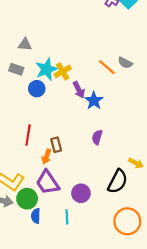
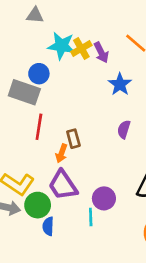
gray rectangle: (16, 69) -> (24, 92), moved, size x1.6
cyan star: (46, 69) -> (61, 46), turned 30
blue circle: (37, 89) -> (39, 74), moved
purple arrow: (79, 90) -> (101, 52), moved
cyan line: (67, 217) -> (91, 217), moved

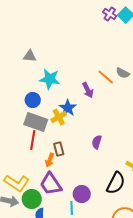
yellow cross: (81, 48) -> (59, 117), moved
purple arrow: (101, 52) -> (88, 90), moved
blue star: (120, 84) -> (68, 108), moved
gray rectangle: (24, 92) -> (36, 122), moved

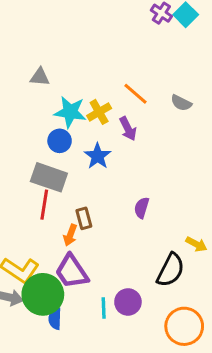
orange line: (106, 77) -> (136, 94), moved
blue circle: (33, 100) -> (60, 141), moved
yellow cross: (59, 117) -> (99, 112), moved
purple circle: (82, 194) -> (128, 302), moved
green circle: (32, 199) -> (43, 294), size x1.4

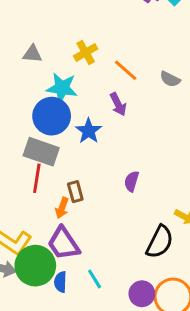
yellow cross: (99, 112) -> (86, 52), moved
blue circle: (60, 141) -> (52, 116), size x1.6
purple circle: (128, 302) -> (142, 294), moved
cyan line: (104, 308) -> (95, 279), turned -30
blue semicircle: (55, 319) -> (60, 282), moved

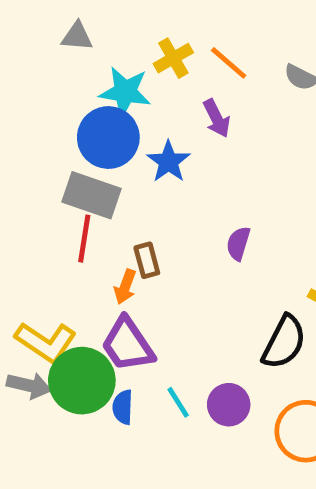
yellow cross: (86, 52) -> (173, 58), moved
purple circle: (142, 294) -> (229, 405), moved

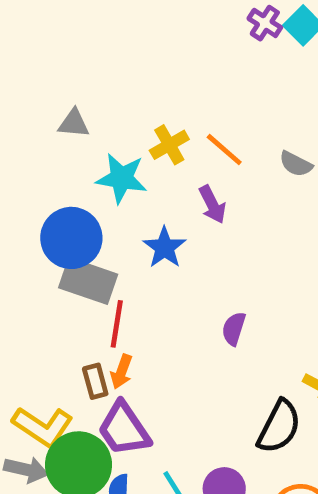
blue circle: (108, 138) -> (71, 238), moved
red line: (84, 239) -> (117, 324), moved
brown rectangle: (147, 260) -> (95, 381), moved

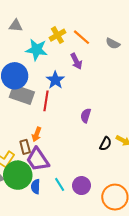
red line: (117, 324) -> (46, 101), moved
brown rectangle: (95, 381) -> (25, 147), moved
black semicircle: (279, 427) -> (106, 144), moved, size x0.6

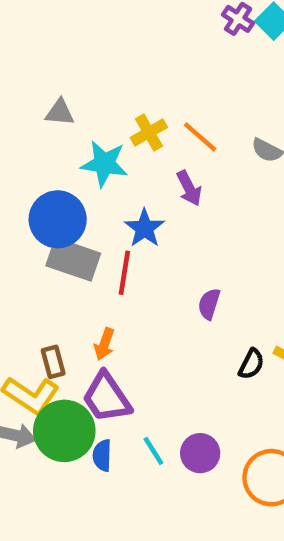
brown rectangle: (25, 147) -> (53, 362), moved

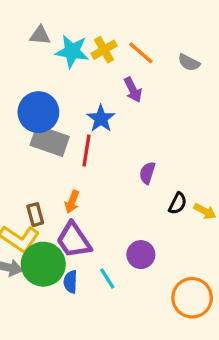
cyan star: (104, 164) -> (72, 51), moved
black semicircle: (251, 364) -> (178, 203), moved
purple circle: (200, 453) -> (141, 255), moved

